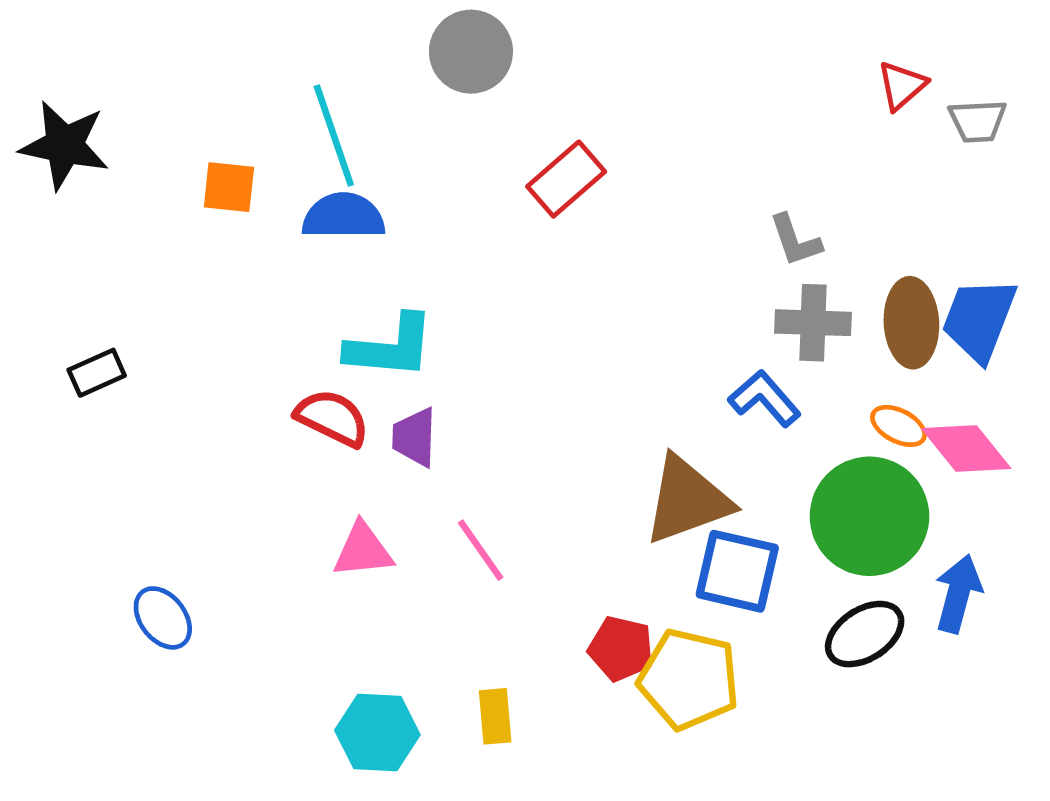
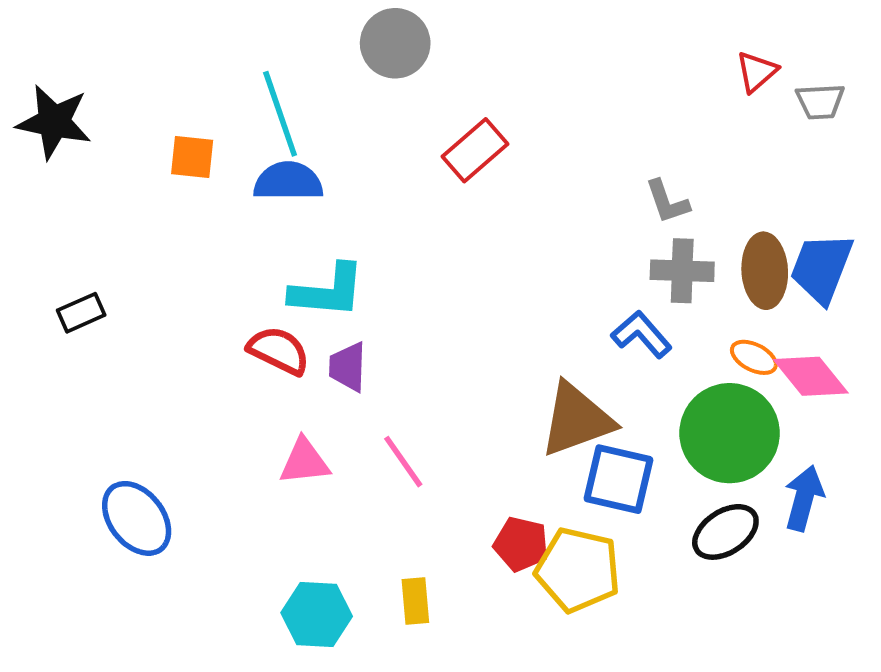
blue ellipse: (163, 618) -> (137, 518), size x1.4

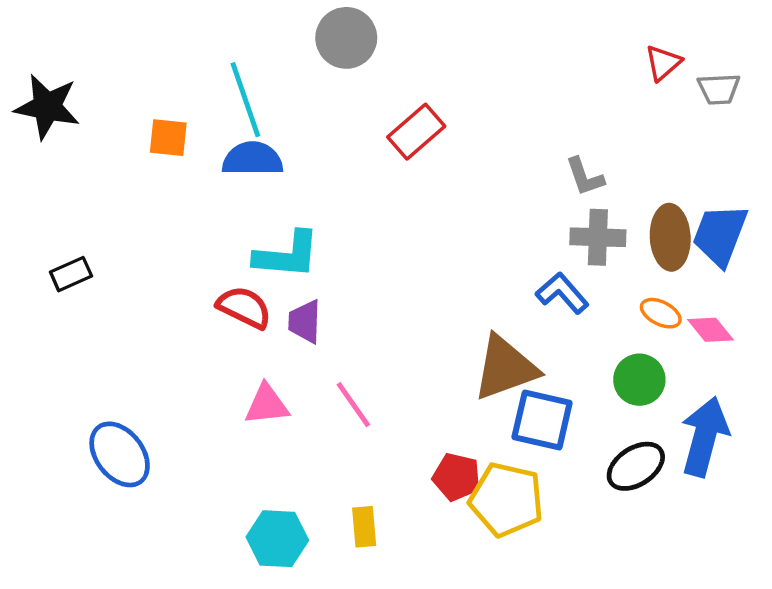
pink diamond: (811, 376) -> (711, 330), size x0.7
green circle: (730, 433) -> (639, 380), size x0.6
blue arrow: (804, 498) -> (705, 437), size x1.4

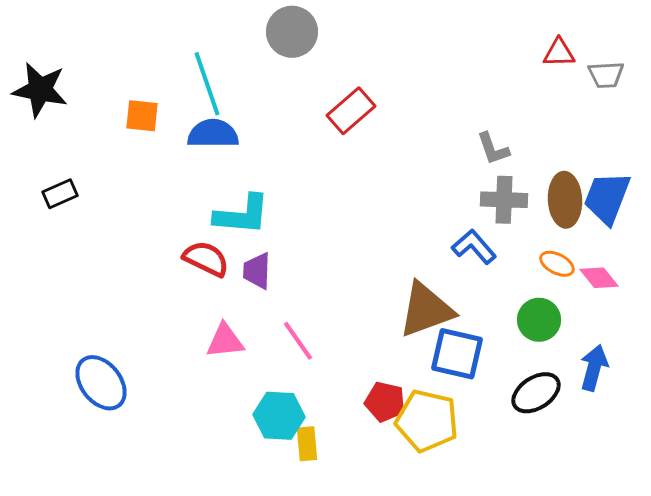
red triangle: (663, 63) -> (559, 53), turned 40
black rectangle: (71, 274) -> (60, 194), moved
blue arrow: (705, 437) -> (594, 368), size x0.7
cyan hexagon: (277, 539) -> (279, 416), moved

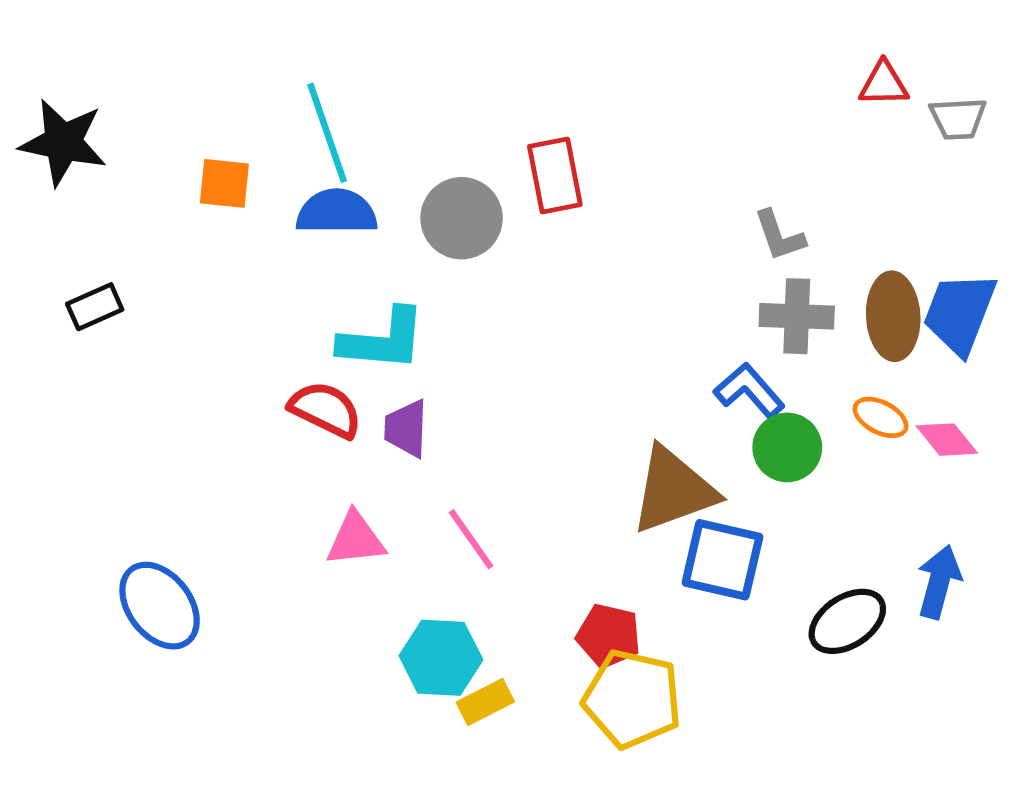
gray circle: (292, 32) -> (462, 218), moved
red rectangle: (351, 111) -> (555, 176), turned -60
green circle: (539, 320) -> (787, 447), moved
yellow pentagon: (427, 421) -> (632, 699), moved
yellow rectangle: (307, 444) -> (485, 702), turned 68

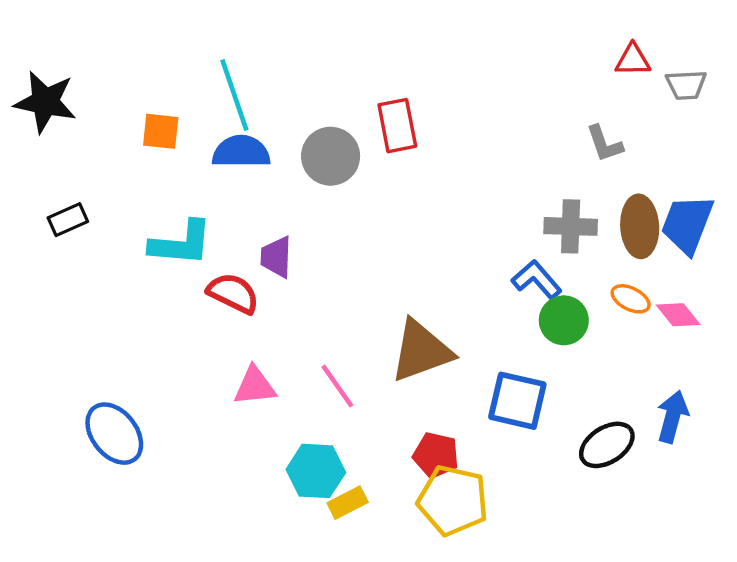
gray L-shape: (779, 236) -> (605, 144), moved
cyan L-shape: (382, 340) -> (181, 243), moved
purple trapezoid: (406, 428) -> (276, 257), moved
brown triangle: (673, 490) -> (421, 351), moved

